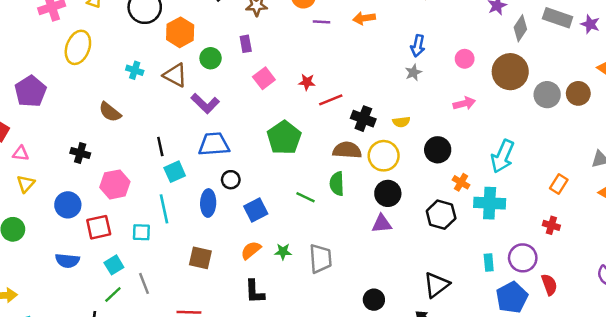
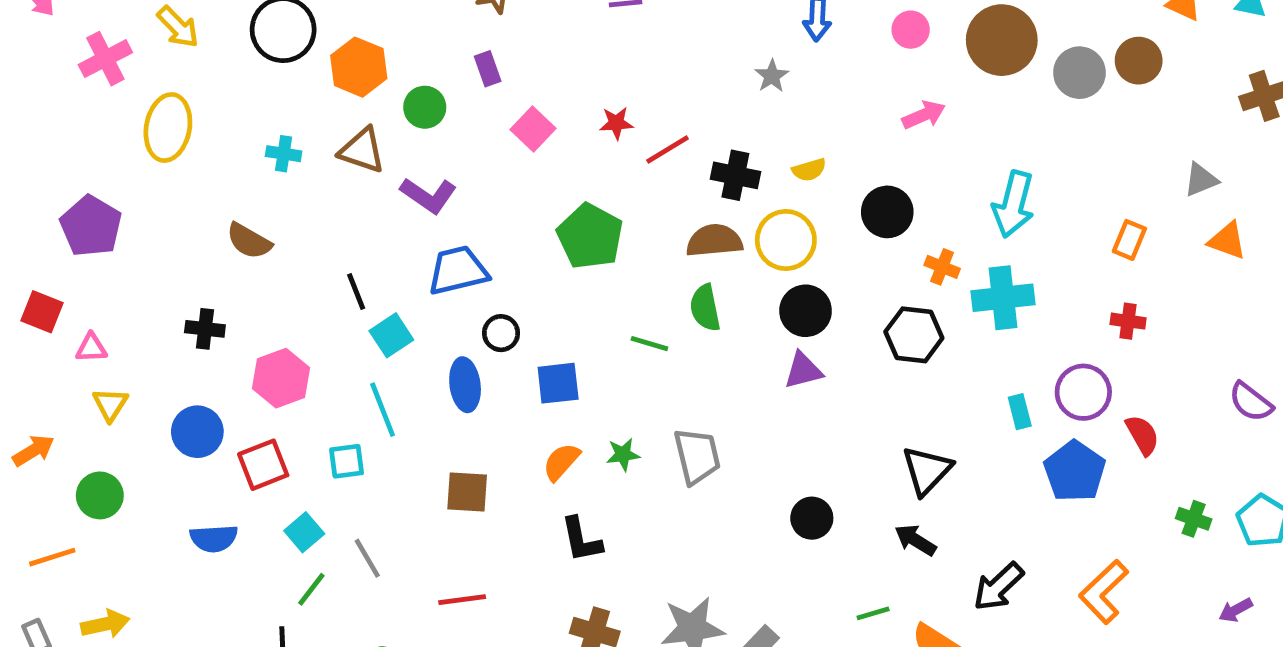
gray star: (413, 73) -> (772, 76), moved
blue square: (256, 210) -> (558, 383), turned 30

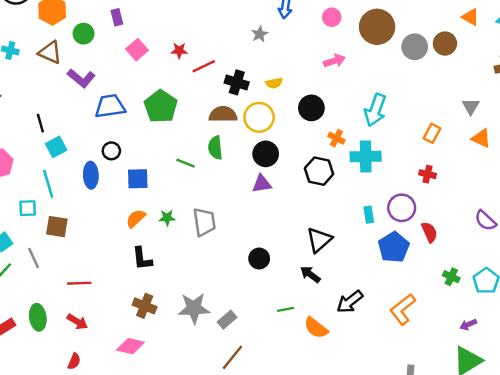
gray triangle: (1201, 180) -> (471, 106), turned -42
blue trapezoid: (458, 270) -> (110, 106), moved
brown square: (467, 492) -> (57, 227), moved

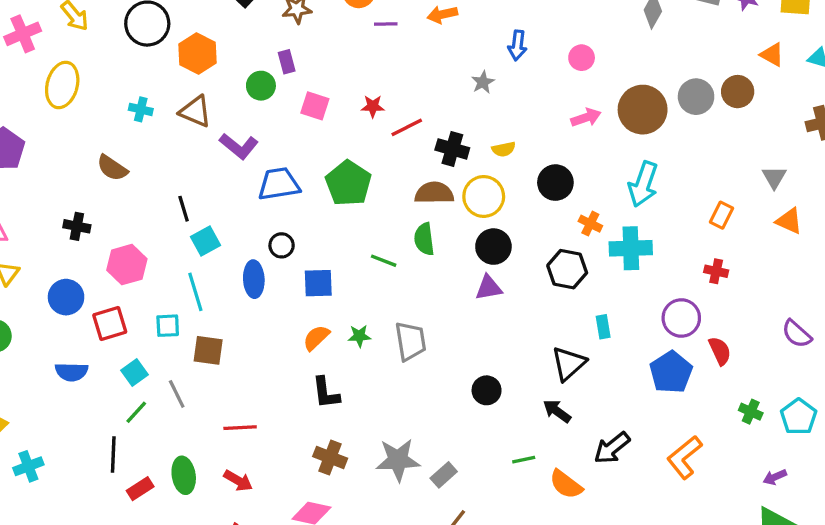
brown circle: (377, 27) -> (643, 110), moved
green circle: (84, 34) -> (261, 86), moved
pink square: (137, 50) -> (315, 106), turned -30
cyan rectangle: (369, 215) -> (603, 327), moved

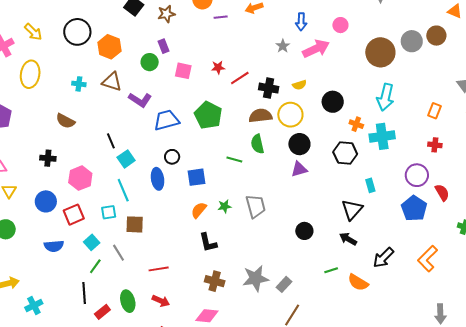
pink arrow: (586, 117) -> (316, 49), moved, size x1.5

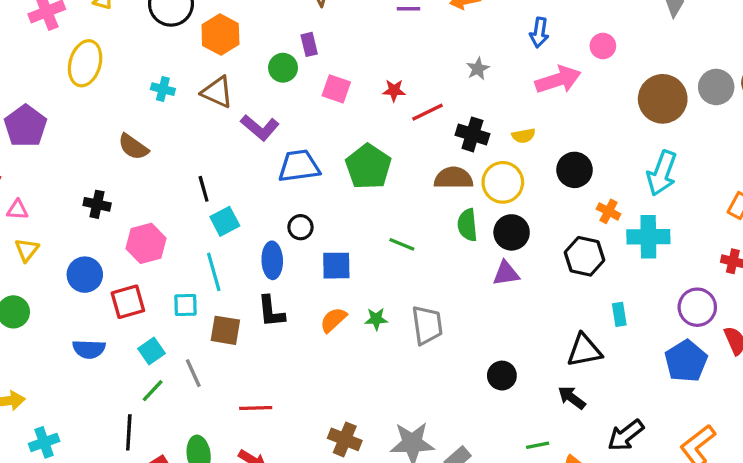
gray star: (283, 46) -> (478, 69), moved
green semicircle: (257, 144) -> (467, 225), moved
black triangle: (352, 210) -> (584, 350), turned 30
black L-shape: (208, 243) -> (271, 311), moved

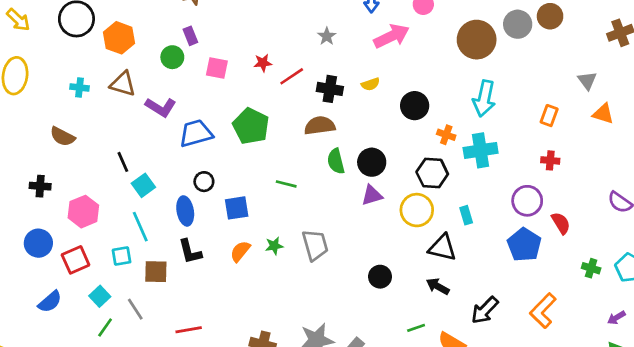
yellow circle: (503, 182) -> (417, 210), moved
blue semicircle: (89, 349) -> (50, 302), turned -35
black triangle: (584, 350) -> (442, 248), turned 32

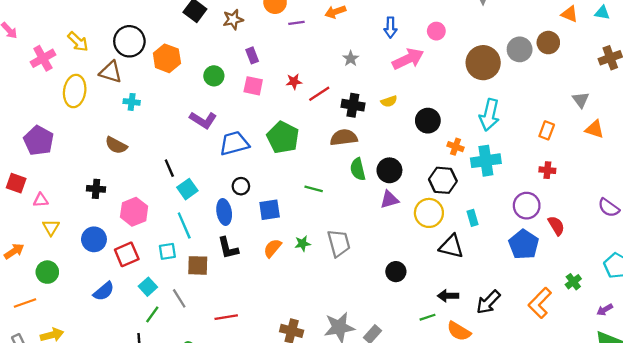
purple rectangle: (190, 36) -> (252, 55), moved
brown triangle: (123, 84) -> (111, 72), moved
green cross: (591, 268) -> (573, 282), moved, turned 35
black arrow: (438, 286) -> (448, 296), moved, turned -30

